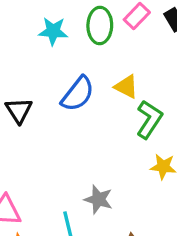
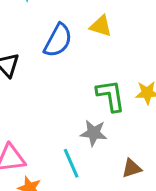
green L-shape: (149, 119) -> (111, 96), moved, turned -32

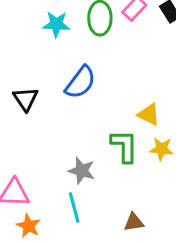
yellow triangle: (101, 26) -> (149, 114), moved
gray star: (94, 133) -> (82, 171), moved

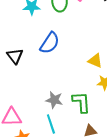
green L-shape: (124, 146) -> (81, 102), moved

